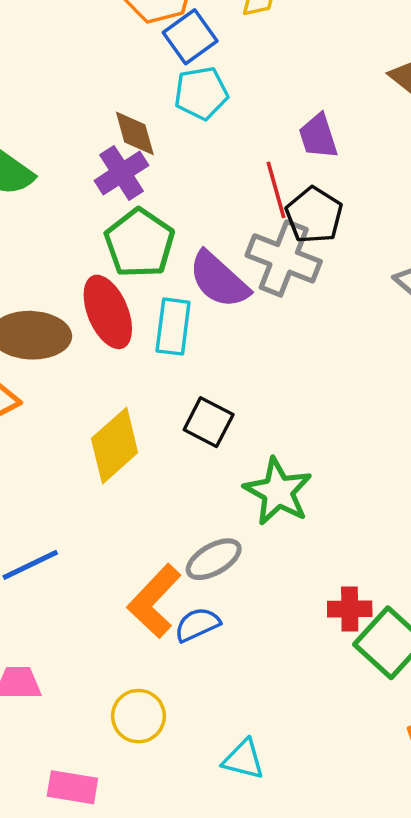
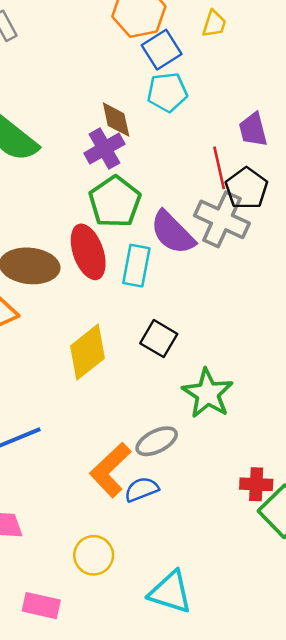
cyan triangle: (244, 759) -> (170, 592), size x1.4

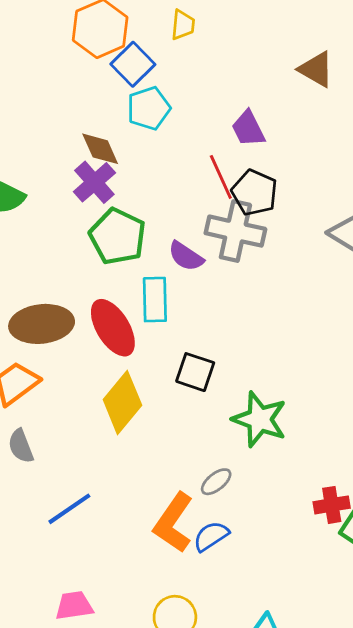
purple semicircle: (173, 233) -> (186, 256), size x0.7
red ellipse: (88, 252) -> (113, 328), moved
gray ellipse: (157, 441) -> (216, 482), size x0.7

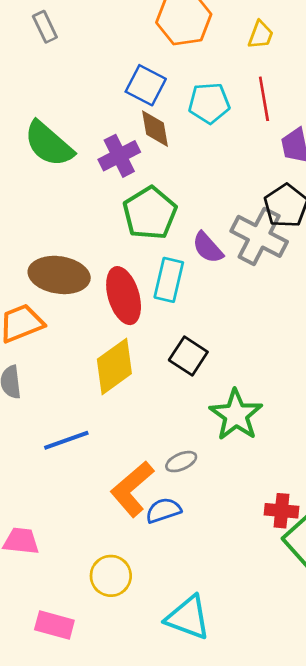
blue square: (133, 64) -> (146, 85), moved, turned -33
red line: (221, 177) -> (264, 99), moved
purple cross: (94, 182) -> (119, 156), moved
blue line: (69, 509) -> (66, 440), moved

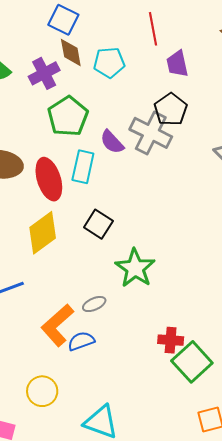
cyan pentagon: (209, 103) -> (109, 62), moved

